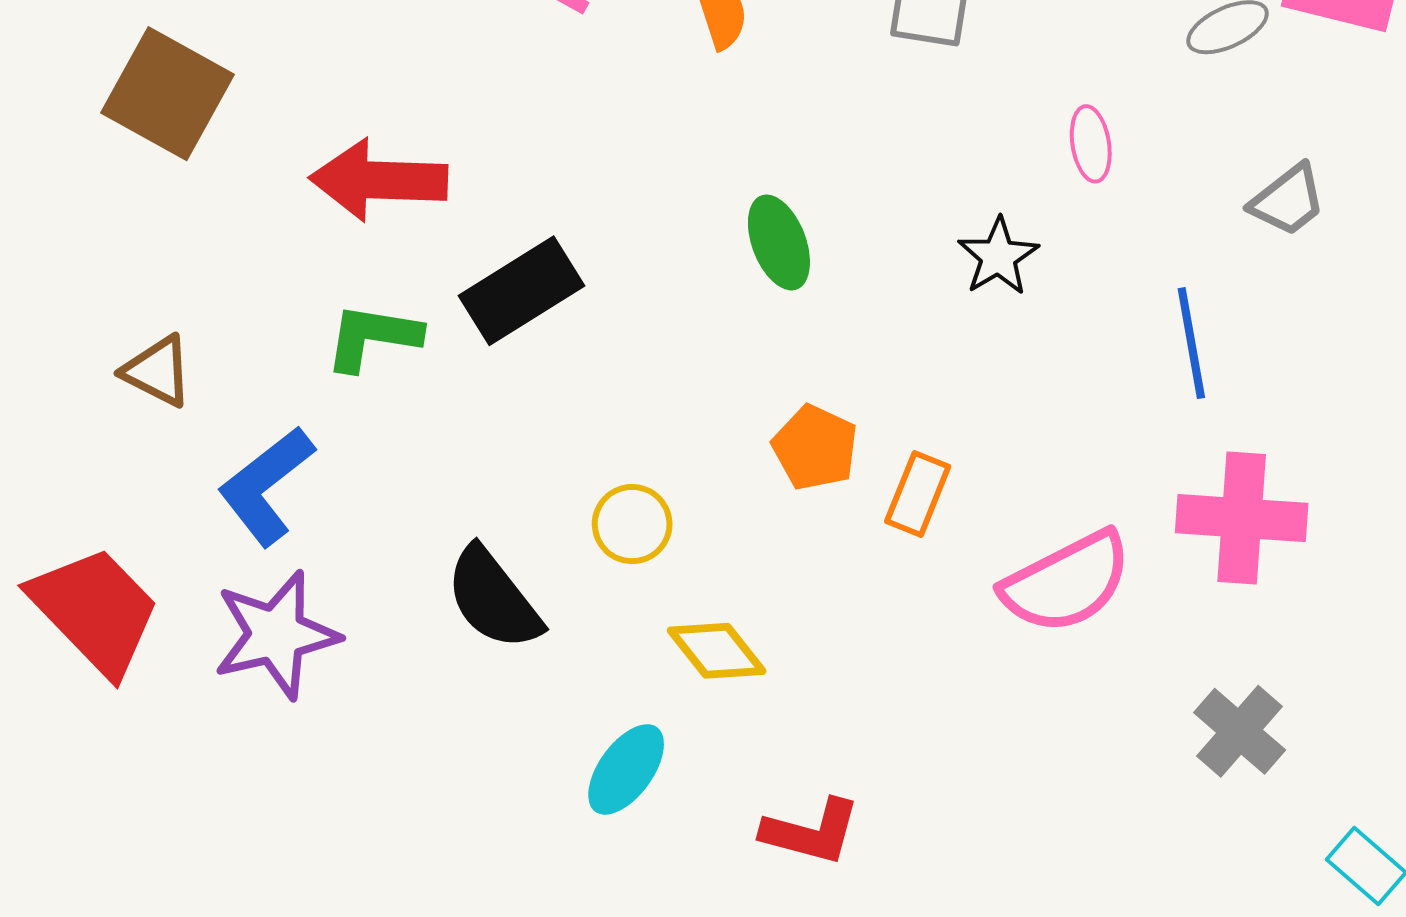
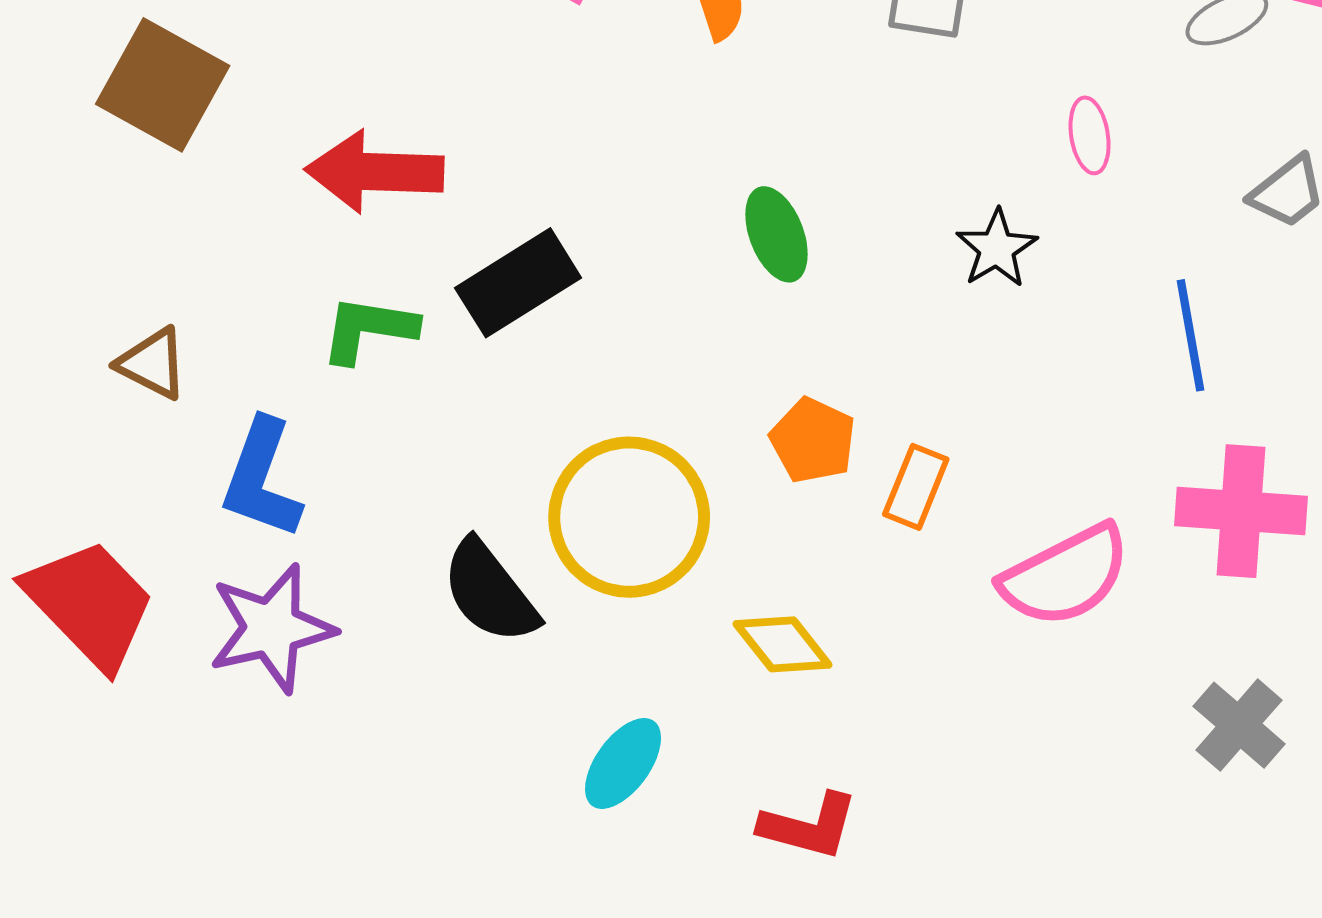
blue L-shape: (266, 486) -> (262, 479), turned -32
yellow circle: (632, 524) -> (629, 517), size x2.0
yellow diamond: (717, 651) -> (783, 644), moved

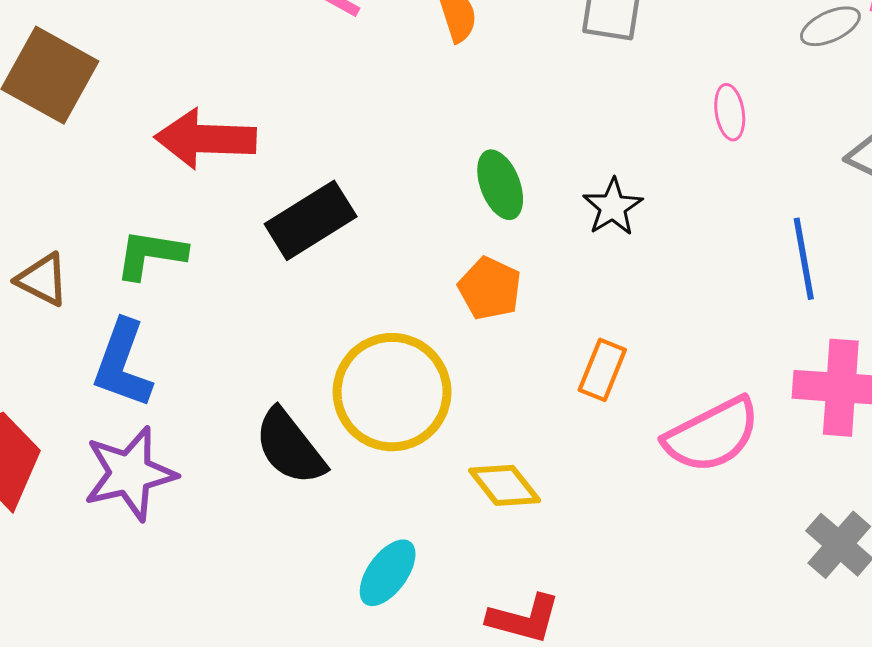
black star: (997, 249) -> (613, 207), moved
green L-shape: (369, 329) -> (151, 254), moved
orange pentagon: (813, 440) -> (490, 288), moved

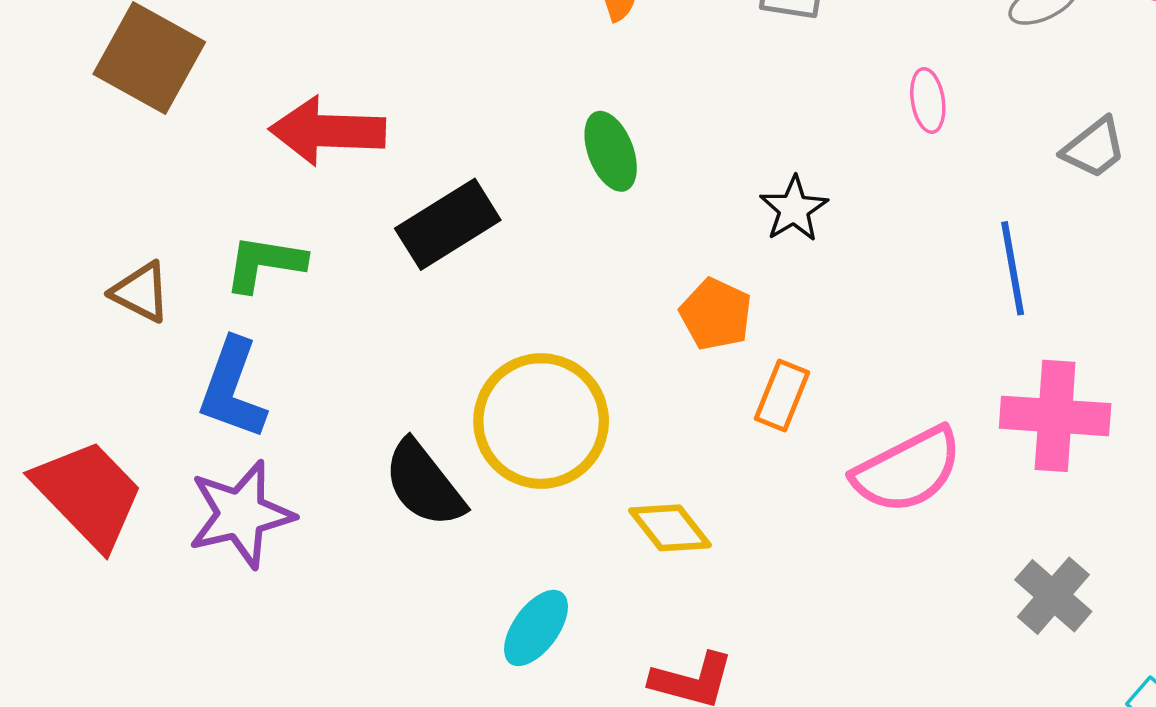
green ellipse: (500, 185) -> (611, 151), moved
orange pentagon: (490, 288) -> (716, 314), moved

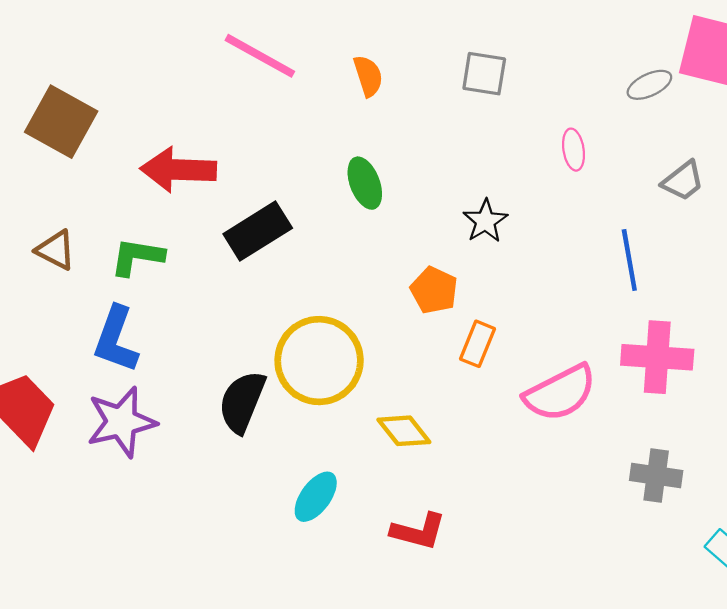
brown triangle: (141, 292) -> (56, 250), moved
black semicircle: (424, 484) -> (242, 402), turned 60
gray cross: (1053, 596) -> (656, 476), turned -33

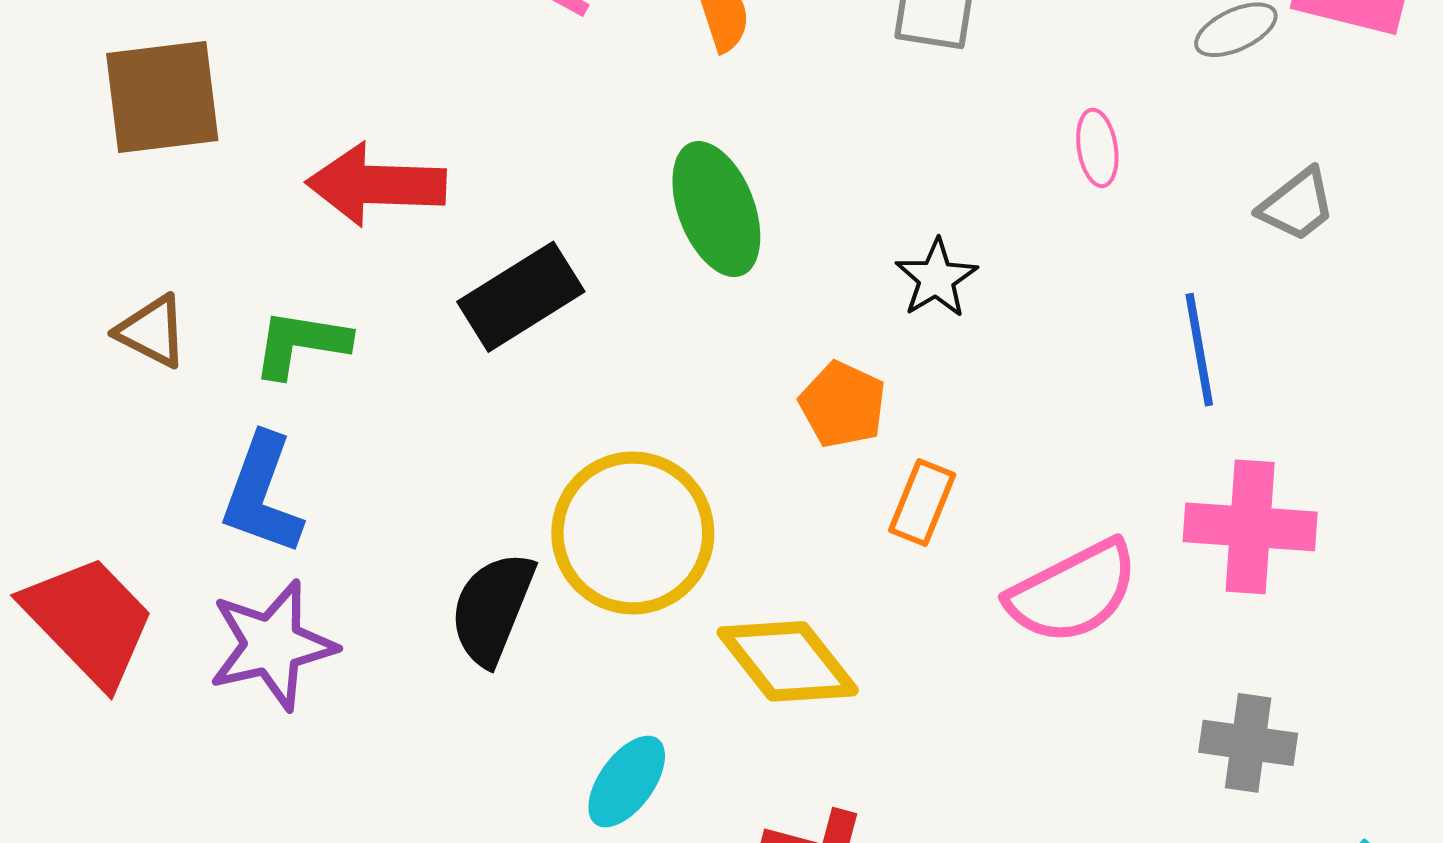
brown square: (61, 122) -> (162, 97), turned -36
green ellipse: (365, 183) -> (716, 209), size x1.4
yellow diamond: (404, 431) -> (788, 661), size x1.4

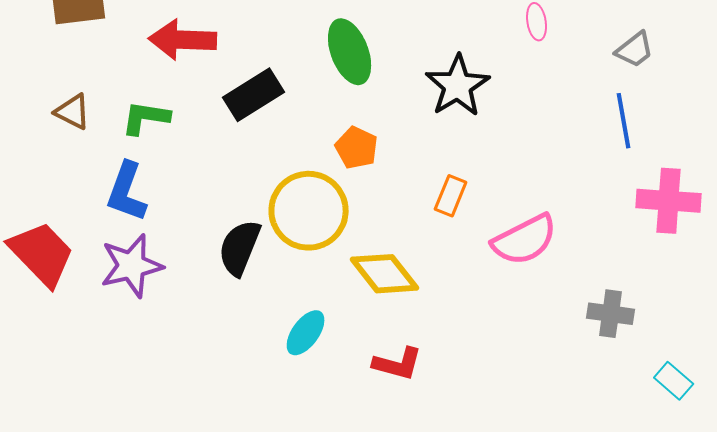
black star: (936, 278) -> (458, 86), size x1.6
blue line: (1199, 350) -> (624, 121), moved
orange pentagon: (843, 405) -> (357, 148), moved
pink cross: (1250, 527) -> (669, 201), moved

